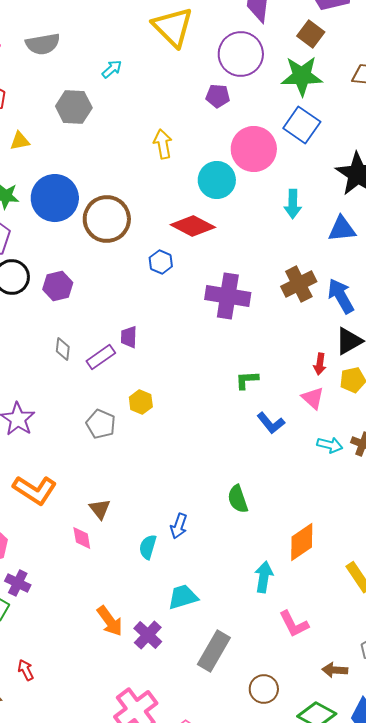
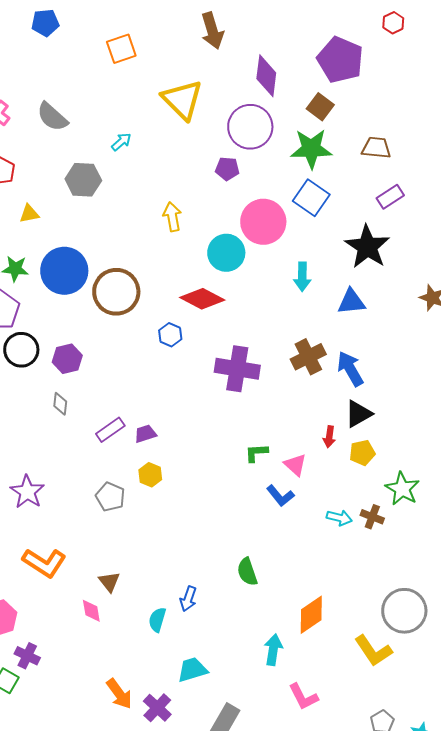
gray semicircle: (43, 44) -> (52, 117), turned 52
purple trapezoid: (129, 337) -> (145, 434), moved, turned 70
gray diamond: (63, 349) -> (60, 404), moved
pink triangle: (313, 398) -> (295, 465), moved

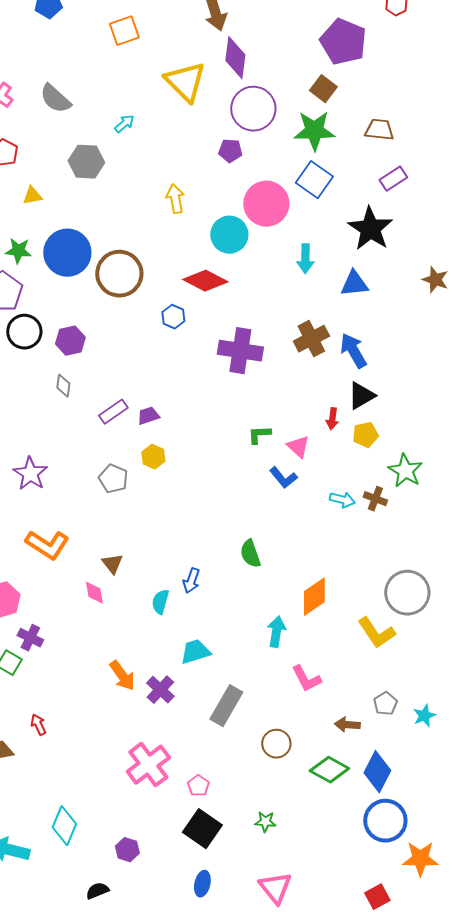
purple diamond: (266, 76) -> (235, 58), moved

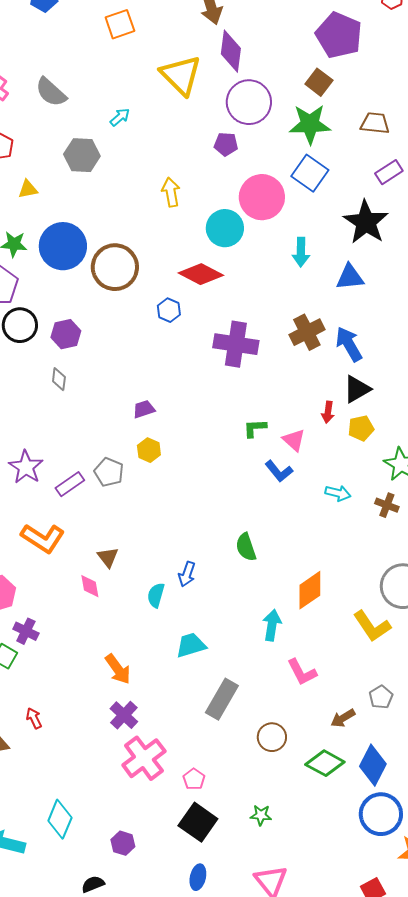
purple rectangle: (113, 412) -> (70, 484), moved
brown cross: (375, 499) -> (387, 505), moved
purple cross: (160, 690) -> (124, 715), moved
brown arrow: (347, 725) -> (343, 718), turned -35

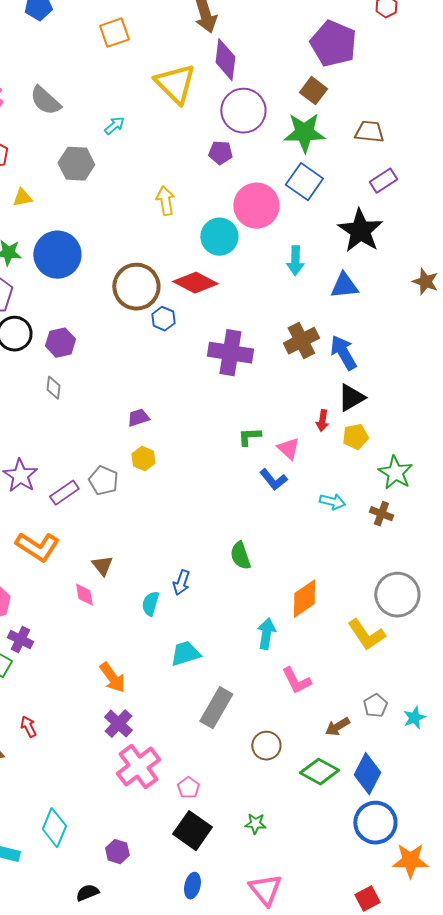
brown circle: (115, 267) -> (136, 287), moved

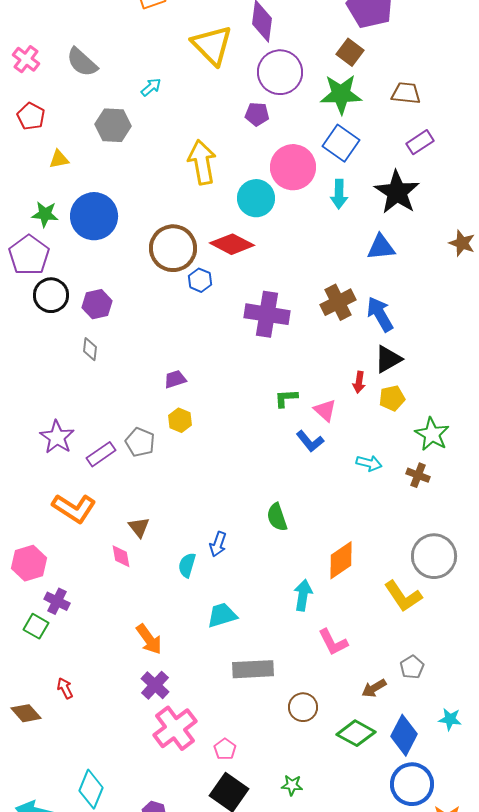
yellow arrow: (165, 201) -> (202, 162), size x1.5
cyan arrow: (295, 261) -> (339, 194), moved
gray rectangle: (216, 708) -> (253, 669), turned 57
cyan star: (414, 718) -> (450, 719), moved, turned 30

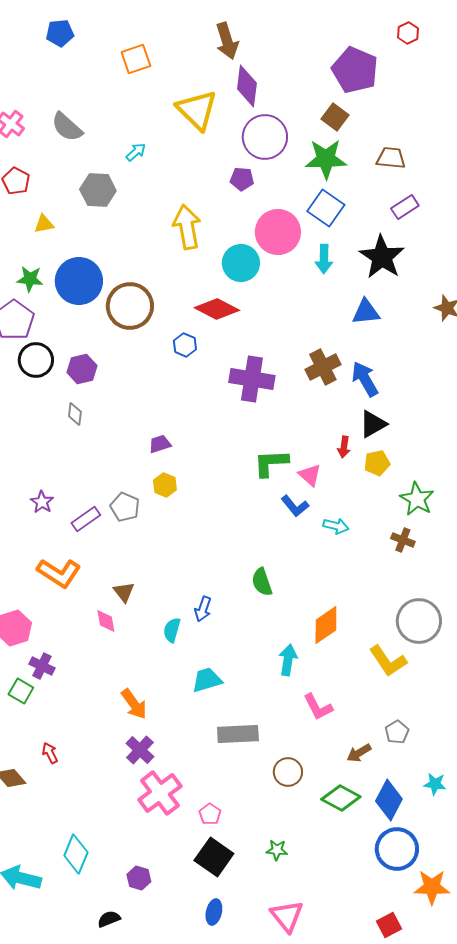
brown circle: (173, 248) -> (130, 306), moved
green L-shape: (286, 398) -> (271, 463), size x1.5
purple star: (57, 437) -> (42, 502), size x0.7
cyan arrow: (369, 463) -> (336, 526), moved

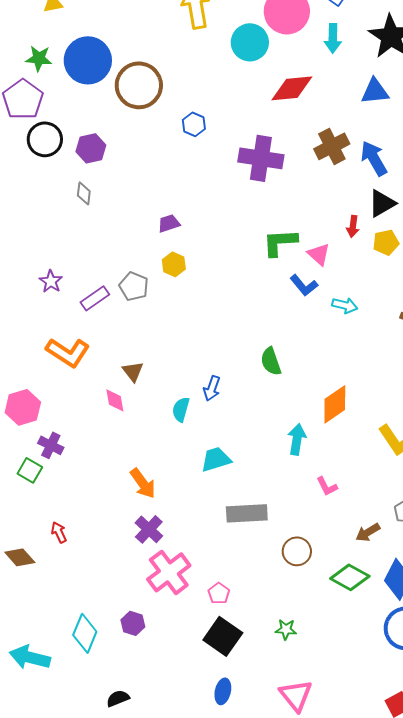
red diamond: (217, 309) -> (292, 88), moved, turned -33
pink L-shape: (318, 707) -> (327, 486), size x0.7
purple hexagon: (139, 878) -> (133, 623), moved

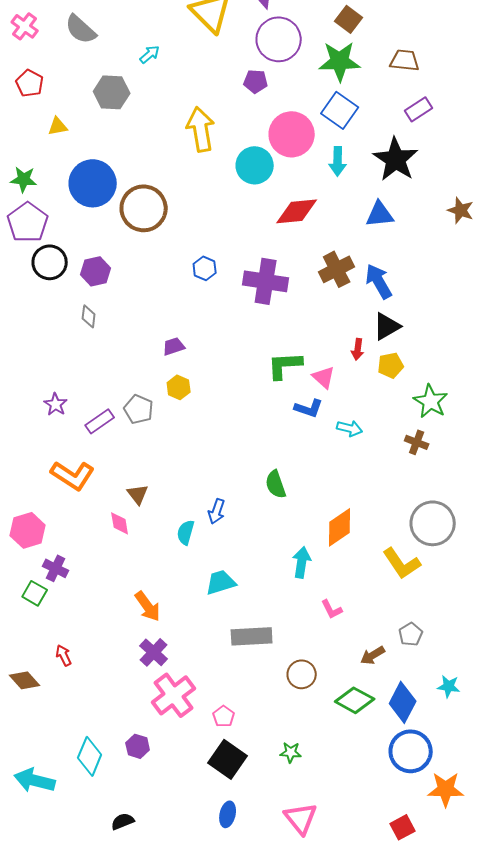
green star: (39, 58) -> (24, 179), moved
blue hexagon: (194, 124) -> (205, 268), moved
blue L-shape: (304, 285) -> (309, 408), turned -32

